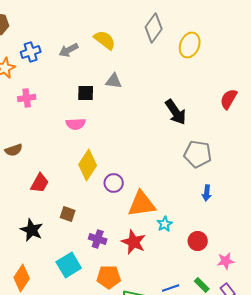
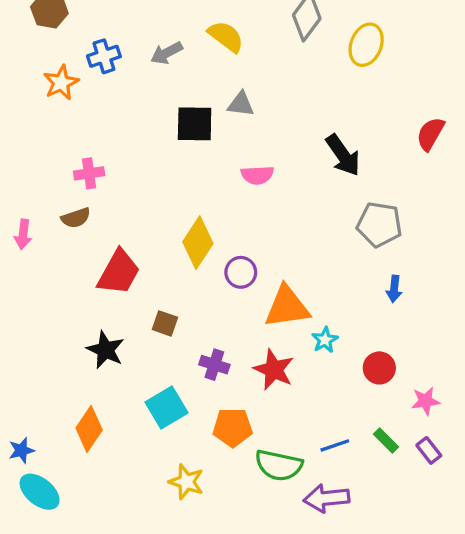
black square: (86, 93) -> (195, 124), size x1.4
pink cross: (27, 98) -> (89, 173), moved
pink semicircle: (76, 124) -> (257, 175), moved
red trapezoid: (40, 183) -> (119, 272), size x1.4

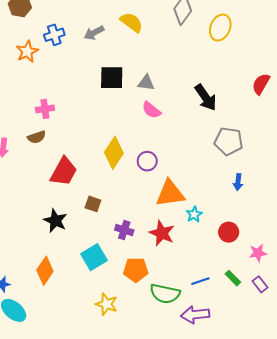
gray triangle: (241, 104) -> (146, 83), moved
pink semicircle: (257, 175) -> (151, 110), turned 42
purple circle: (241, 272) -> (147, 161), moved

